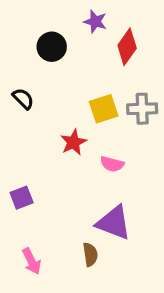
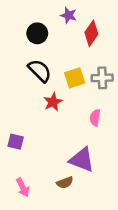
black semicircle: (23, 99) -> (40, 71), moved, size x1.5
pink semicircle: (112, 164) -> (95, 118), moved, turned 84
purple square: (22, 198) -> (16, 142), turned 35
brown semicircle: (90, 255) -> (65, 183), turned 77

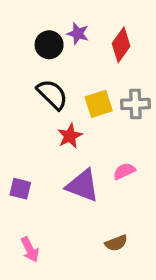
purple star: (69, 15) -> (78, 34), moved
pink semicircle: (95, 118) -> (124, 171), moved, turned 56
purple triangle: (82, 160) -> (83, 186), moved
brown semicircle: (65, 183) -> (116, 243), moved

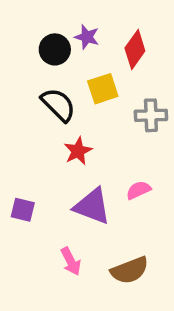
yellow square: (99, 104) -> (103, 89), moved
brown semicircle: (116, 243) -> (130, 270), size x1.5
pink arrow: (30, 249) -> (71, 261), moved

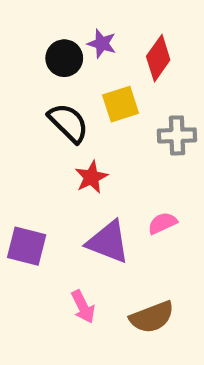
purple square: (23, 210) -> (27, 246), size x1.4

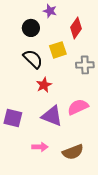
purple star: (102, 44) -> (50, 11), moved
pink semicircle: (162, 223) -> (78, 107), size x1.5
pink arrow: (83, 307) -> (40, 147), turned -63

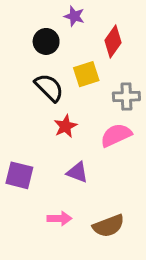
pink semicircle: (78, 107) -> (116, 135), moved
purple triangle: (52, 116) -> (77, 172), size x0.7

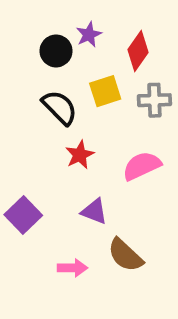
purple star: (74, 16) -> (89, 35), moved, turned 30
gray cross: (126, 96) -> (154, 100), moved
purple square: (19, 175) -> (23, 215), turned 32
brown semicircle: (109, 226) -> (125, 255), moved, turned 64

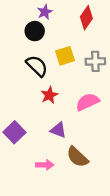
purple star: (89, 35) -> (45, 12), moved
red diamond: (138, 51) -> (86, 18), moved

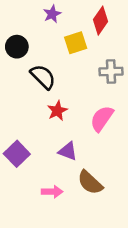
black circle: (35, 31) -> (17, 47), moved
yellow square: (65, 56) -> (76, 43), moved
pink semicircle: (87, 102) -> (102, 119), turned -30

